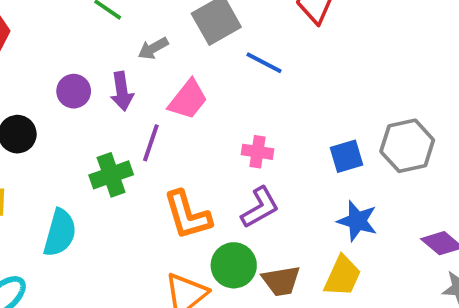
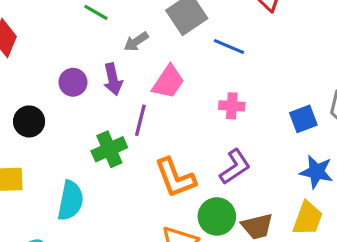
pink cross: (258, 152) -> (232, 106), moved

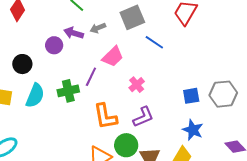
purple arrow: (113, 79) -> (74, 33), moved, turned 108
pink cross: (232, 106) -> (137, 85), moved, turned 35
cyan semicircle: (71, 201) -> (35, 96), moved

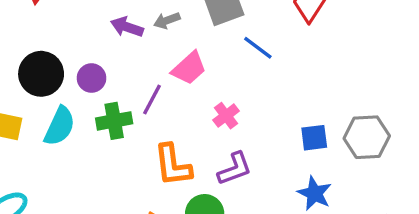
purple circle: (54, 45) -> (92, 78), moved
black circle: (22, 64) -> (41, 74), size x1.4

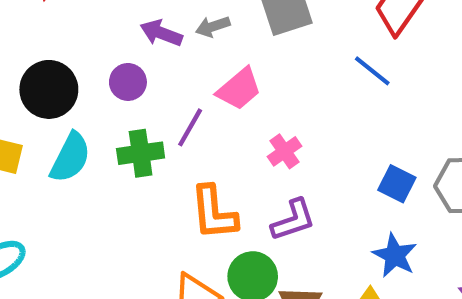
blue line: (258, 48) -> (372, 71), moved
purple circle: (92, 78) -> (128, 82), moved
blue square: (314, 138) -> (397, 184), turned 32

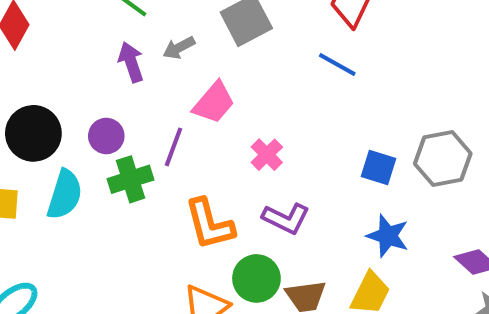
purple arrow: (161, 33) -> (131, 62), turned 60
purple circle: (128, 82) -> (106, 136), moved
purple L-shape: (293, 220) -> (286, 218), turned 54

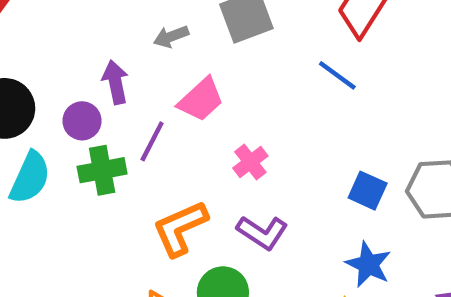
purple arrow: (131, 62) -> (115, 82), moved
orange L-shape: (209, 224) -> (180, 228), turned 74

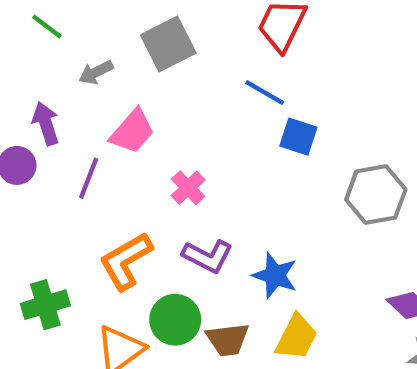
green cross: (102, 170) -> (45, 305), moved
blue square: (368, 191) -> (298, 137), moved
blue star: (368, 264) -> (275, 275), moved

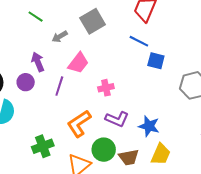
pink cross: (188, 188) -> (106, 88), turned 35

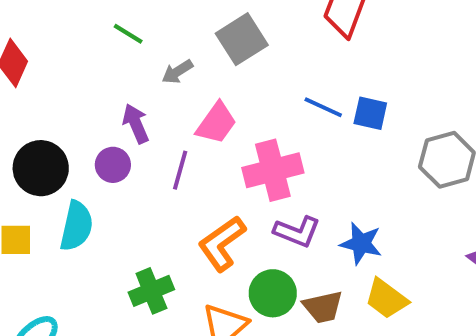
blue line: (139, 41) -> (323, 107), moved
pink cross: (106, 88) -> (273, 170), size x1.8
yellow trapezoid: (161, 154) -> (386, 299), turned 105

